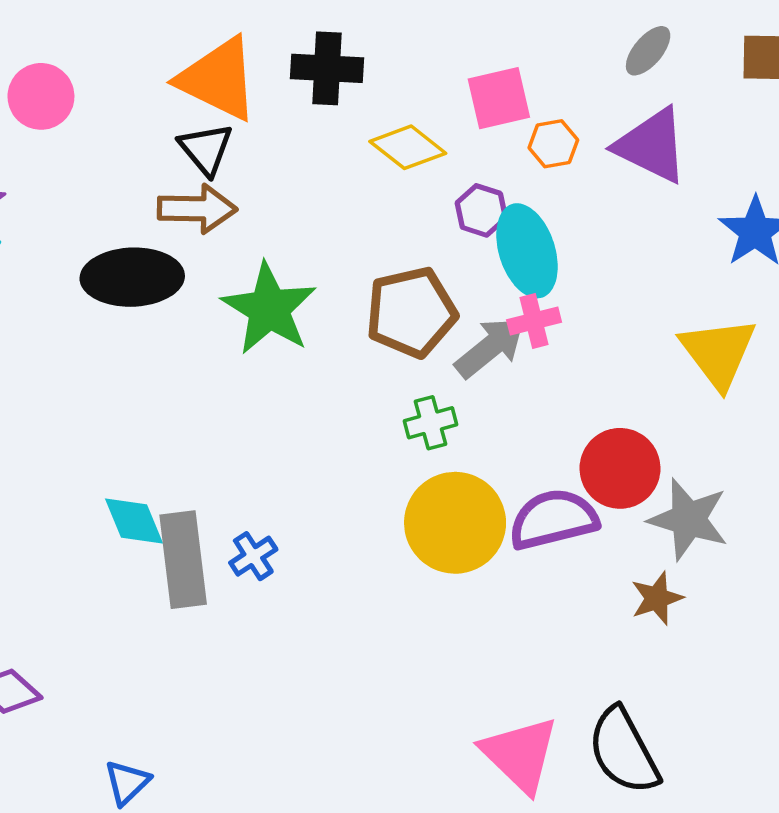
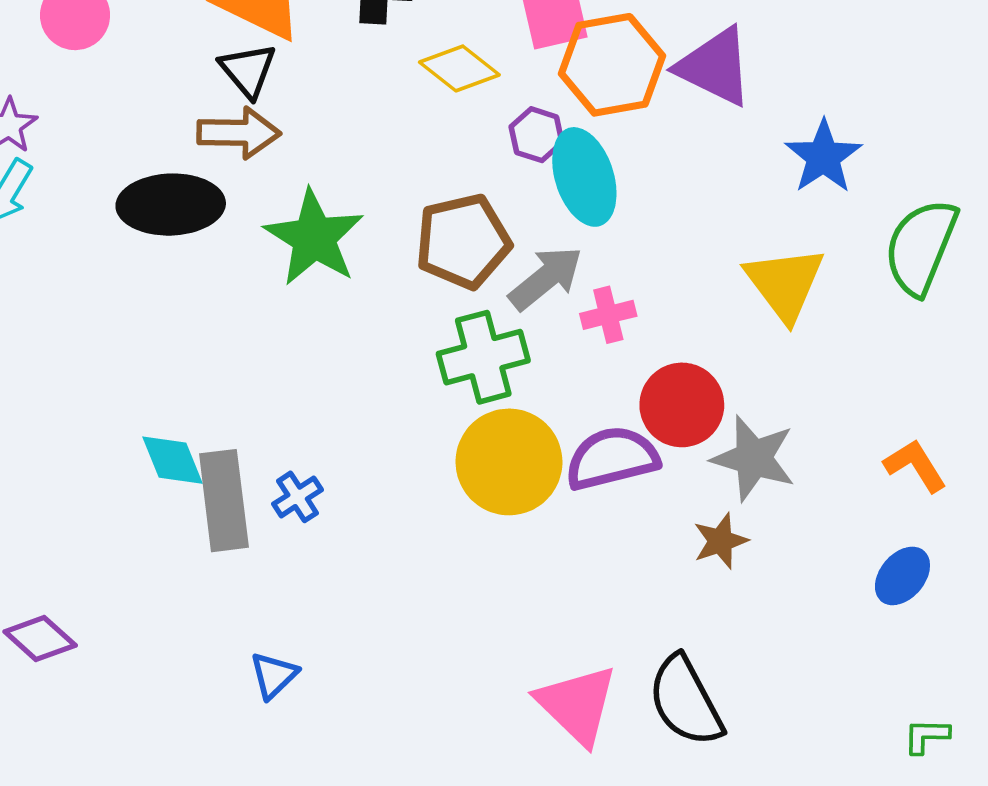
orange hexagon: (553, 144) -> (612, 65), size x2.0
pink cross: (534, 321) -> (608, 315), moved
green cross: (431, 423) -> (483, 357), size x1.6
blue triangle: (127, 782) -> (274, 675), moved

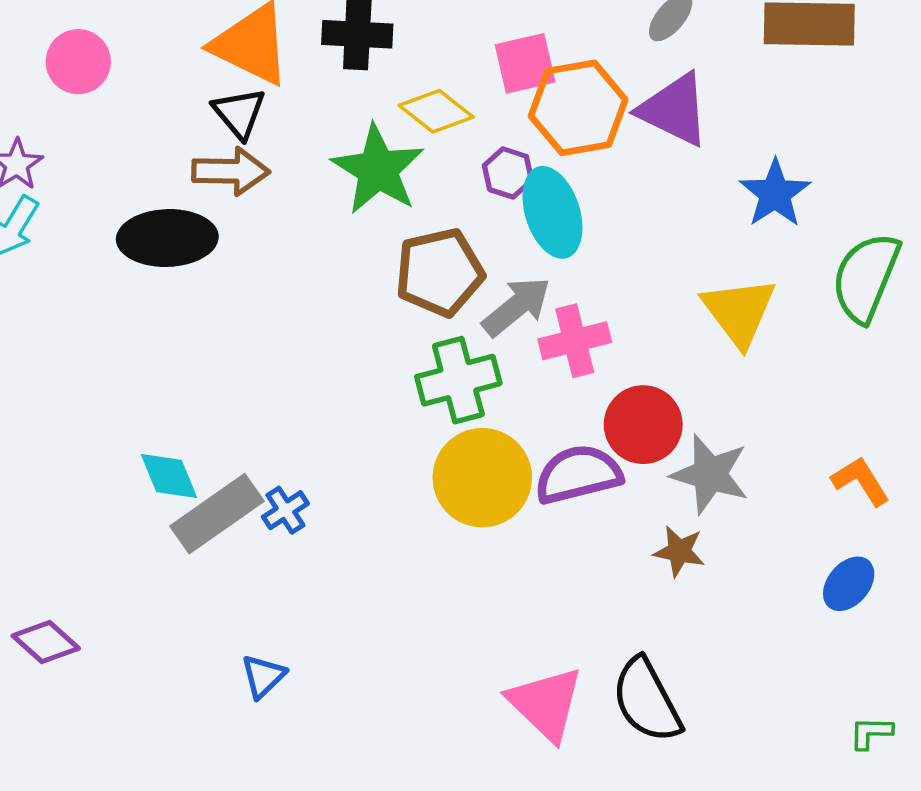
green star: (314, 238) -> (378, 170), moved
pink cross: (608, 315) -> (575, 341), size x1.4
gray rectangle: (224, 501) -> (217, 514), turned 62
brown star: (720, 541) -> (679, 551), turned 30

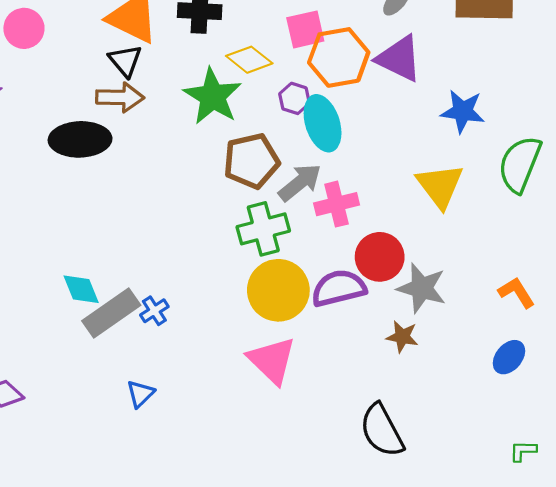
blue star: (775, 193) -> (463, 111), turned -30
blue triangle: (263, 676) -> (140, 394), moved
pink triangle: (546, 704) -> (272, 360), moved

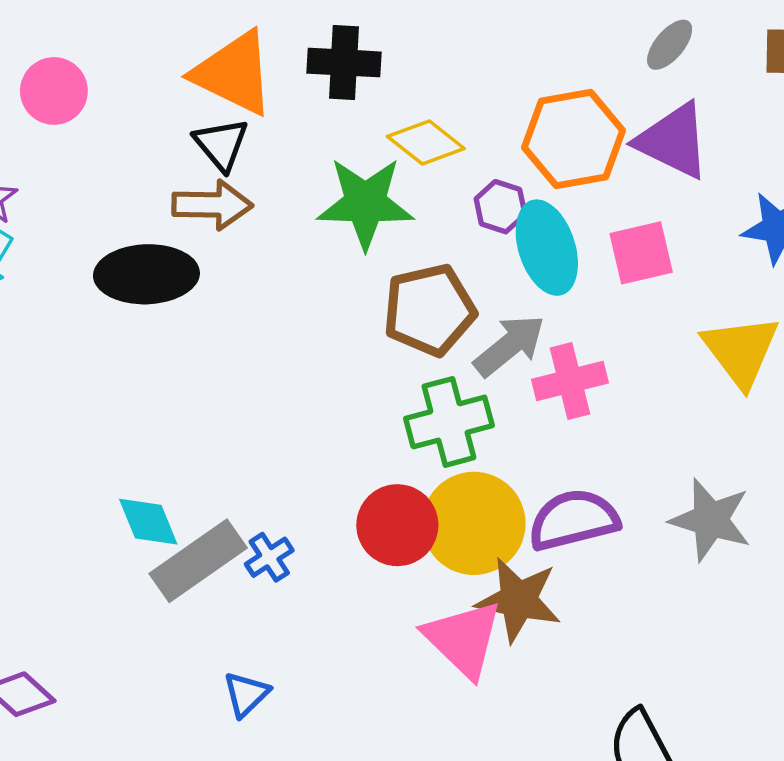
pink square: (305, 29) -> (641, 253), moved
green star: (213, 96) -> (365, 203), turned -30
red circle: (380, 257) -> (397, 525), moved
brown star: (402, 337) -> (518, 600), moved, size x1.6

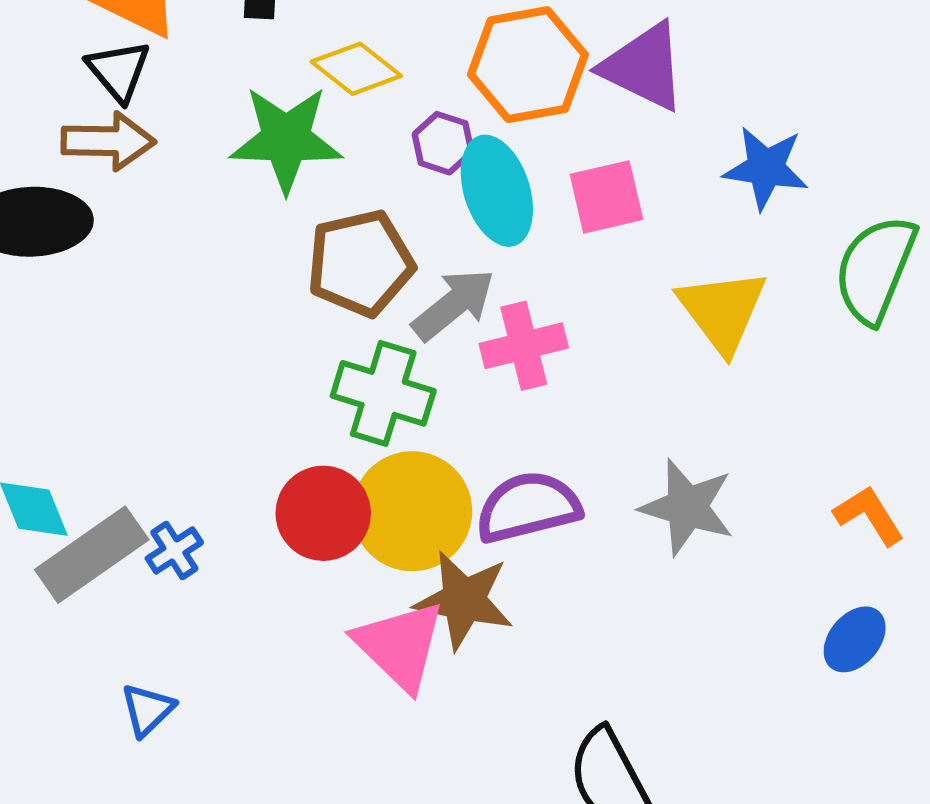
green cross: (449, 422) -> (383, 393), turned 32

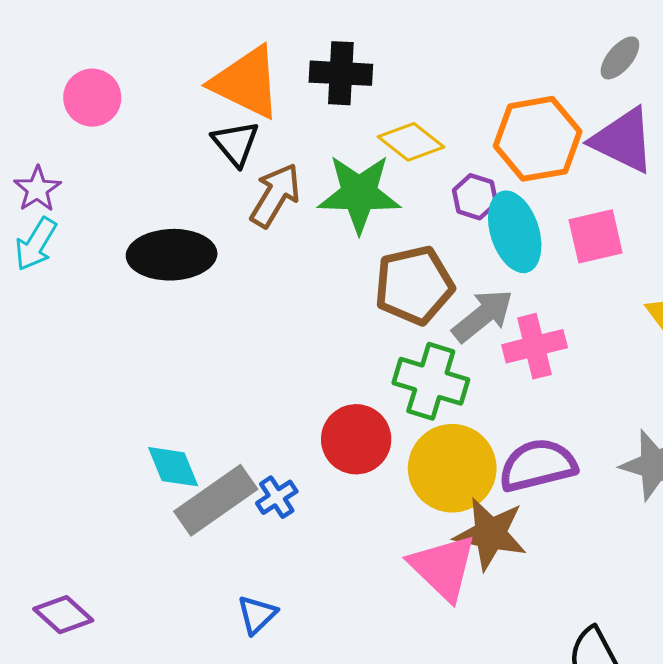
brown arrow: (108, 141) -> (275, 195), moved, turned -60
red circle: (323, 513) -> (356, 439), moved

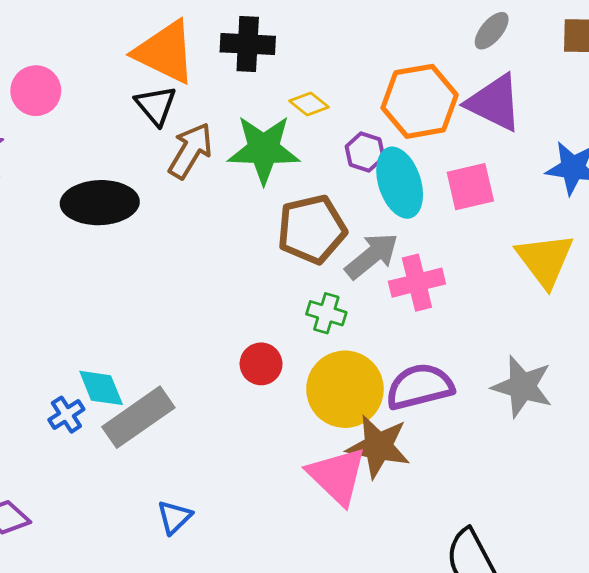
pink circle: (92, 98) -> (36, 91), moved
yellow diamond: (411, 142) -> (309, 104), size x0.7
green cross: (431, 381) -> (326, 313), size x0.6
red circle: (356, 439) -> (261, 364), size x0.7
blue cross: (277, 497) -> (66, 415), moved

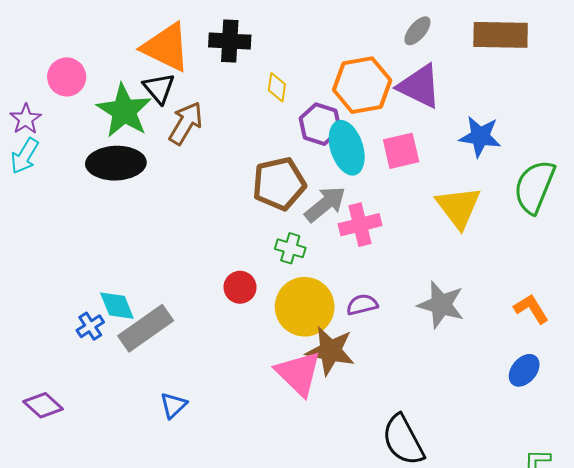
yellow diamond: (309, 104) -> (277, 87), turned 60
green star: (264, 149) -> (124, 111), moved, turned 30
purple hexagon: (365, 152) -> (320, 124), size x1.4
purple semicircle: (420, 387) -> (362, 305), size x0.6

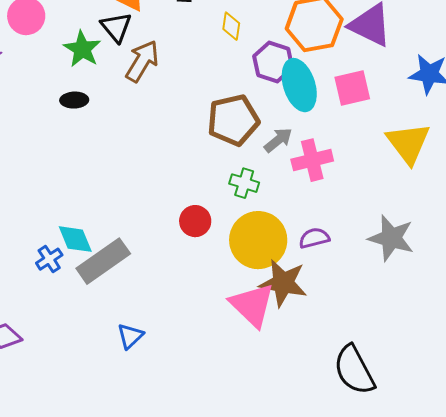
green star: (124, 111) -> (82, 49), size x0.7
black ellipse: (116, 163) -> (74, 100), size x0.5
gray arrow: (325, 204) -> (278, 140), size x0.7

